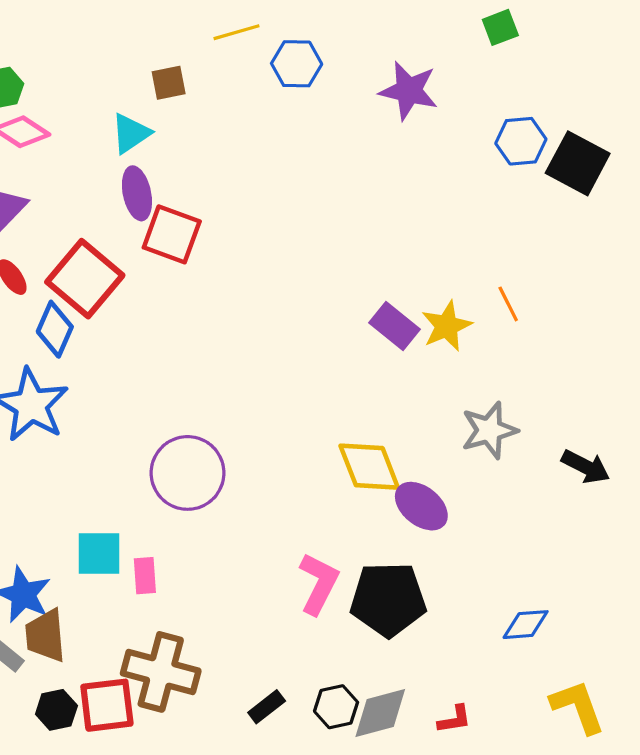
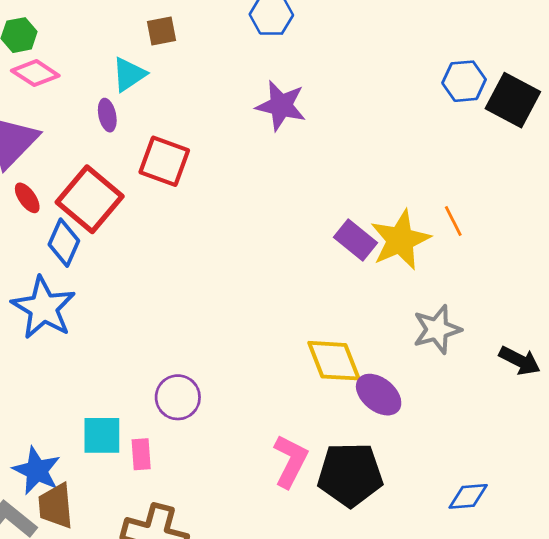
purple star: (409, 91) -> (281, 106), moved
purple ellipse: (137, 193) -> (107, 115), moved, size x0.7
yellow star: (447, 326) -> (400, 240), size x1.4
purple circle: (188, 473) -> (178, 397), moved, size x0.7

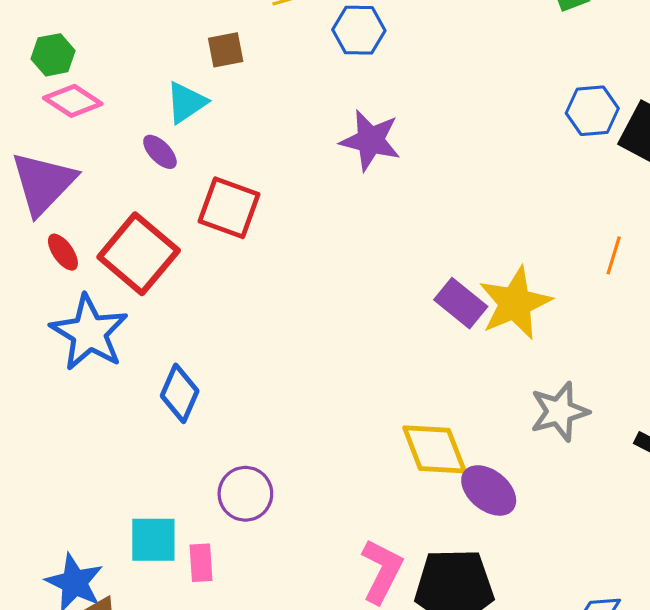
purple ellipse: (107, 115) -> (160, 152), turned -32
orange line: (453, 221) -> (614, 255), moved, turned 44
blue diamond: (64, 243) -> (180, 393), moved
blue star: (43, 308) -> (89, 333), moved

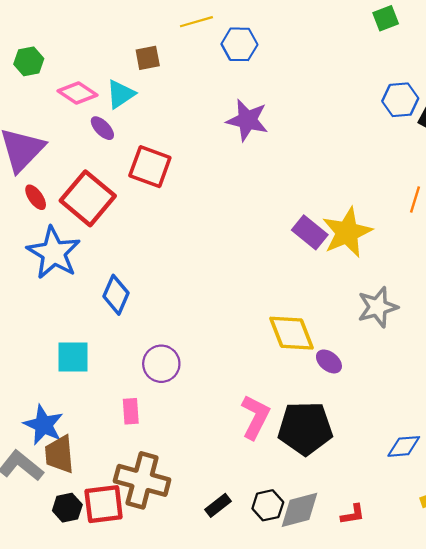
pink diamond: (73, 101) -> (77, 93), moved
purple ellipse: (489, 490) -> (329, 361), size x0.7
cyan square: (153, 540) -> (73, 357), moved

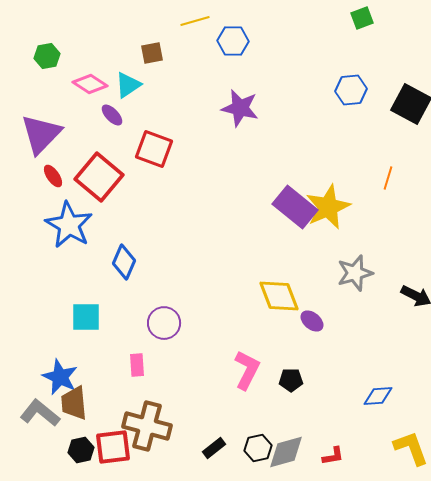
blue hexagon: (400, 100) -> (351, 90), moved
purple rectangle: (310, 232) -> (295, 207), size x1.4
black pentagon: (305, 428) -> (291, 380), size x0.5

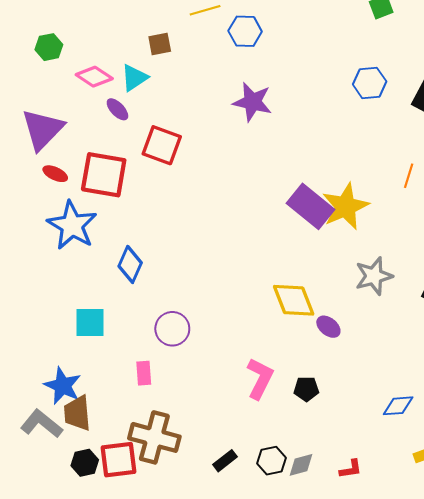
red ellipse: (53, 176) -> (55, 174), turned -30
red square: (99, 177) -> (104, 175), turned -30
gray diamond: (286, 452) -> (301, 465), size x0.7

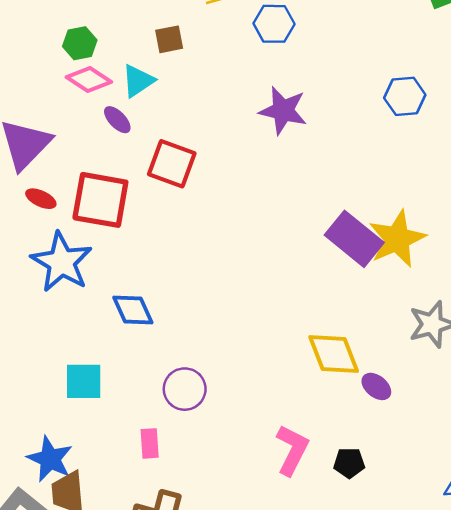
green hexagon: (49, 47) -> (80, 43), moved
blue hexagon: (370, 83) -> (405, 96), moved
blue diamond: (130, 264) -> (133, 310), turned -48

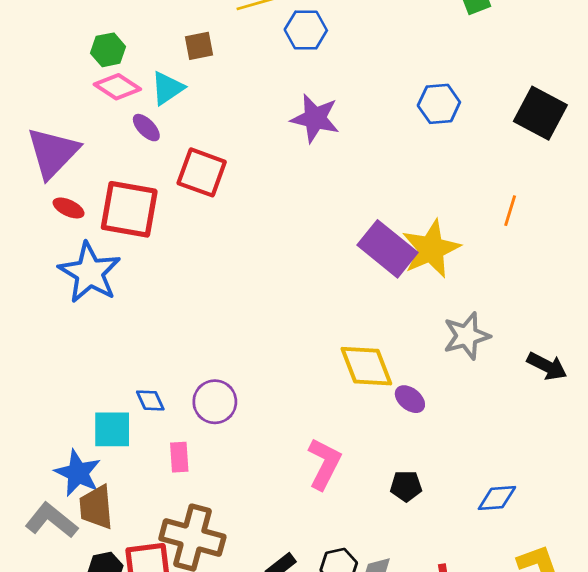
blue diamond: (133, 310) -> (150, 400), moved, size x0.7
cyan square: (84, 381) -> (112, 429), moved
black pentagon: (349, 463) -> (406, 486), moved

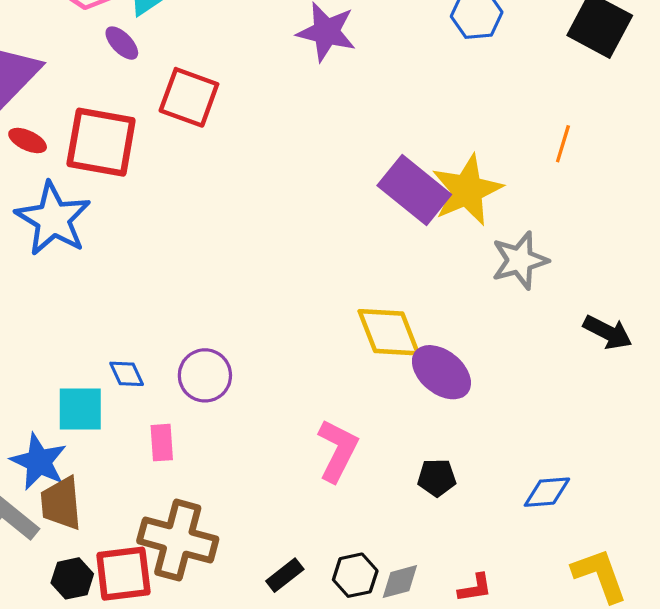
gray star: (467, 336) -> (520, 260), moved
purple ellipse: (410, 399) -> (441, 372), size x1.6

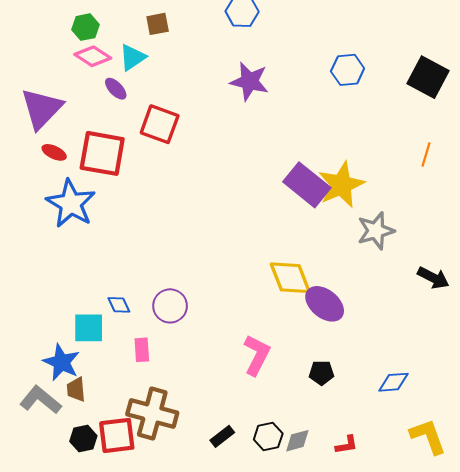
orange line: (563, 144) -> (426, 154), moved
brown trapezoid: (61, 503) -> (76, 389), size x0.7

